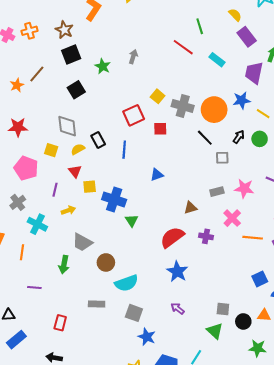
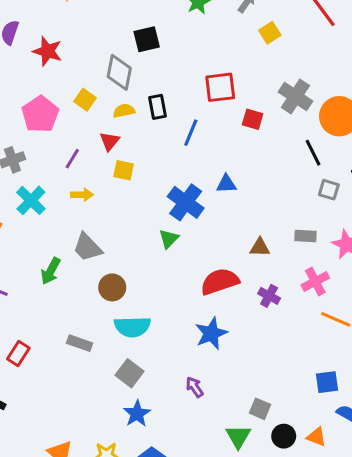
black square: (76, 90) -> (147, 39), moved
yellow square: (158, 96) -> (270, 33), moved
blue cross: (114, 199) -> (186, 202), moved

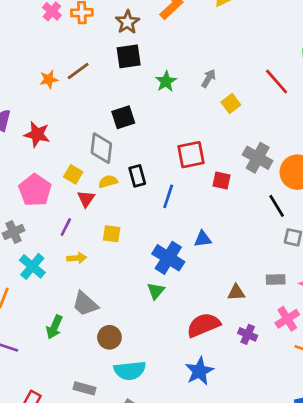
red triangle: (110, 141) -> (86, 199), moved

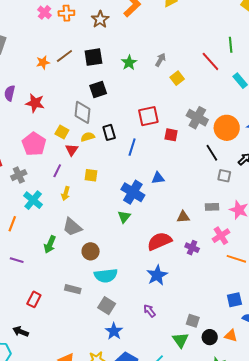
black square: (129, 56) -> (93, 57), moved
yellow arrow: (77, 258) -> (66, 193), turned 112

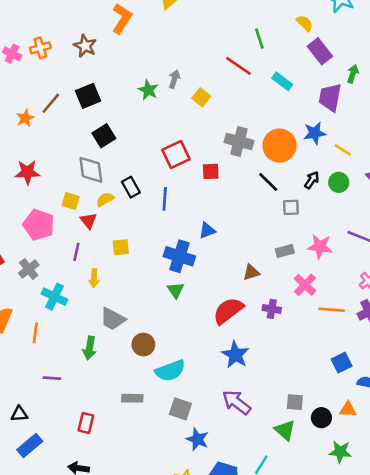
green star: (129, 63) -> (148, 90), moved
purple arrow: (149, 311) -> (237, 402), size x1.6

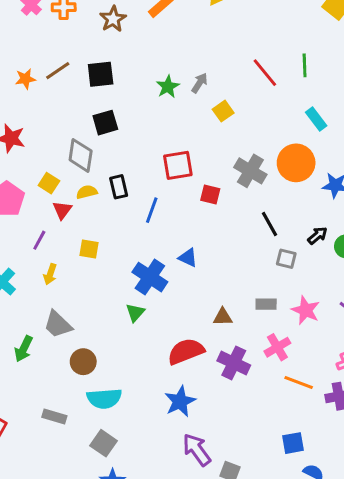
red line: (239, 66) -> (265, 73), moved
orange circle: (280, 146) -> (296, 163), moved
blue triangle: (207, 230) -> (188, 258), turned 30
purple cross: (272, 309) -> (234, 363), size x1.5
purple arrow: (237, 402) -> (197, 450), moved

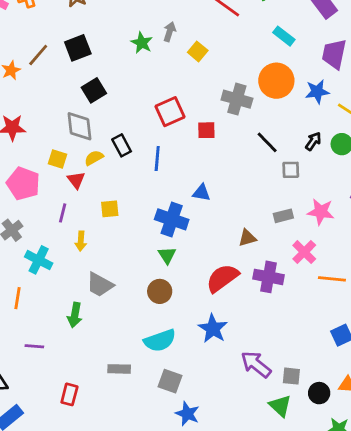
brown circle: (83, 362) -> (160, 291), moved
blue star: (180, 401) -> (213, 329), moved

